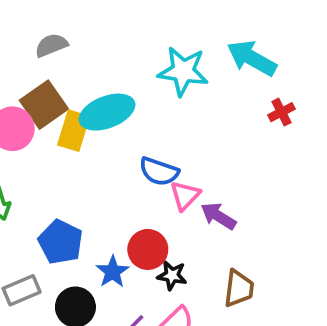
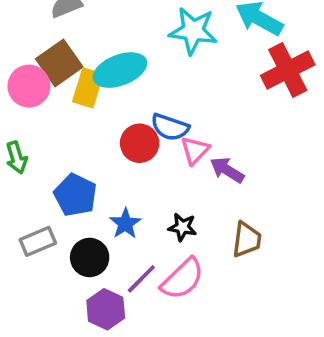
red cross: (282, 112) -> (288, 70), size x2.0
red circle: (148, 249) -> (140, 143), moved

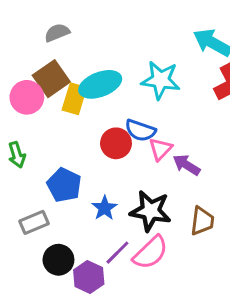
cyan star: (193, 31) -> (161, 80), moved
black star: (182, 227) -> (150, 211), size x1.8
black circle: (90, 257) -> (58, 260), moved

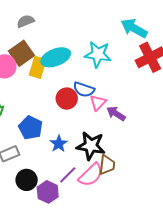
brown trapezoid: (202, 221) -> (107, 165), moved

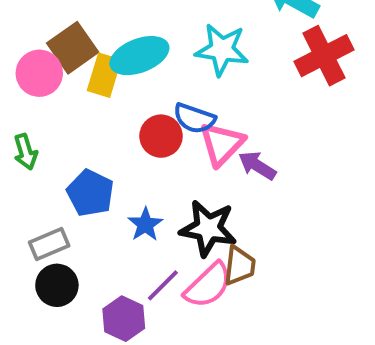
pink triangle: (98, 103) -> (222, 144), size x1.4
black circle: (27, 180) -> (57, 285), moved

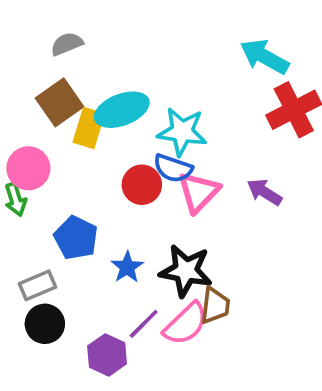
cyan star: (222, 50) -> (182, 132), moved
pink circle: (39, 73) -> (28, 168), moved
purple arrow: (257, 166) -> (264, 192), moved

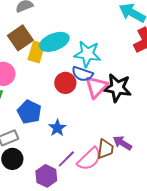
purple arrow: (264, 192) -> (122, 143), moved
black star: (186, 271) -> (117, 88), moved

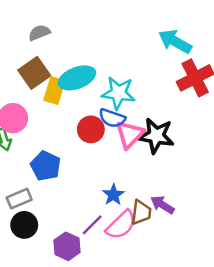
blue star: (57, 128) -> (113, 195), moved

